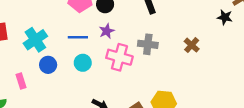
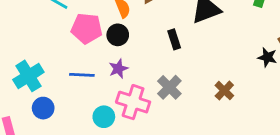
gray cross: (148, 44) -> (169, 87), turned 36
cyan circle: (83, 63) -> (104, 117), moved

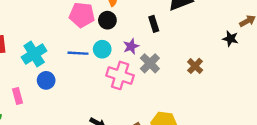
purple star: (118, 69) -> (131, 46), moved
cyan circle: (104, 117) -> (102, 49), moved

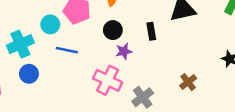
black circle: (107, 20) -> (113, 30), moved
cyan circle: (102, 49) -> (50, 24), moved
gray cross: (150, 63) -> (143, 97), moved

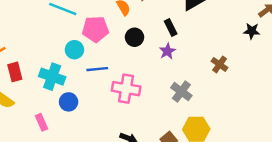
cyan cross: (20, 44) -> (52, 77), turned -30
purple star: (124, 51) -> (167, 51), moved
pink cross: (108, 80) -> (126, 89), moved

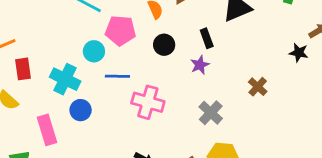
pink rectangle: (41, 122) -> (47, 130), size x1.5

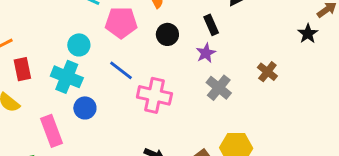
cyan circle: (94, 51) -> (79, 45), moved
black star: (299, 53) -> (308, 34), turned 30
blue line: (117, 76) -> (121, 70), turned 40
gray cross: (211, 113) -> (219, 88), moved

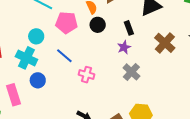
black circle: (167, 34) -> (98, 25), moved
brown cross: (267, 72) -> (165, 43), moved, size x1.5
pink cross: (154, 95) -> (86, 75), size x0.7

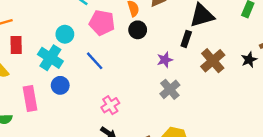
black rectangle: (129, 28) -> (186, 39), moved, turned 32
pink cross: (86, 75) -> (110, 105), moved, turned 35

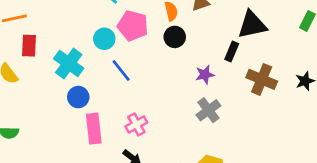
cyan circle: (65, 34) -> (104, 39), moved
brown cross: (213, 61) -> (262, 79), turned -30
pink rectangle: (30, 99) -> (94, 129), moved

